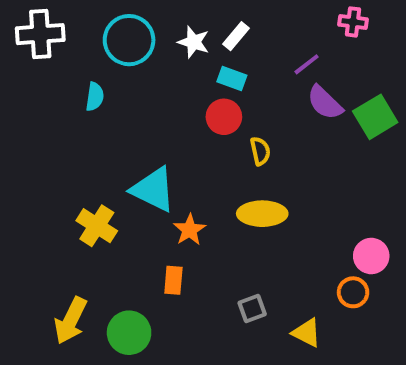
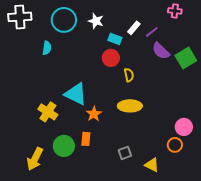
white rectangle: (236, 36) -> (134, 28), moved
green circle: (129, 333) -> (64, 146), moved

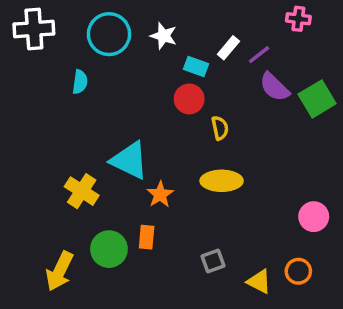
orange circle: (175, 145) -> (298, 271), moved

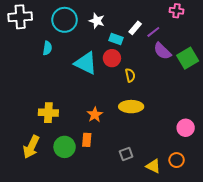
cyan triangle: (129, 160) -> (86, 63), moved
yellow cross: (82, 191) -> (48, 113), turned -30
yellow arrow: (60, 271) -> (31, 147), moved

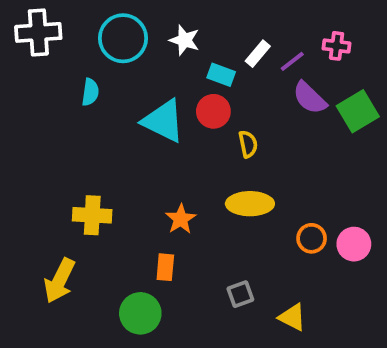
pink cross: (177, 11) -> (337, 46), moved
green circle: (65, 147) -> (140, 313), moved
orange circle: (177, 160) -> (312, 238), moved

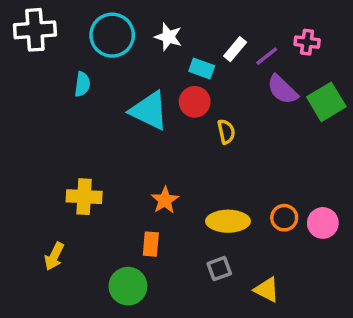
yellow ellipse: (250, 204) -> (228, 221), moved
yellow arrow: (59, 281) -> (54, 256), size x0.7

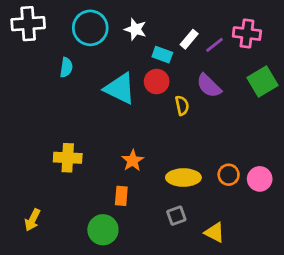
pink cross: (307, 42) -> (247, 34), size x1.4
purple semicircle: (282, 90) -> (209, 86), moved
yellow arrow: (54, 256) -> (32, 220), moved

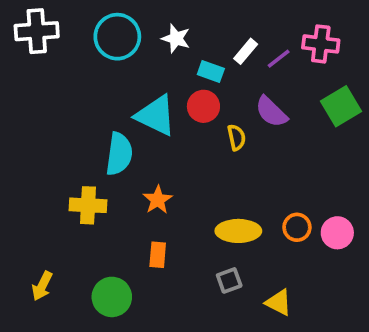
cyan semicircle: (66, 67) -> (119, 154), moved, size x1.6
orange star: (133, 161) -> (158, 200), moved
green circle: (103, 230) -> (112, 297), moved

